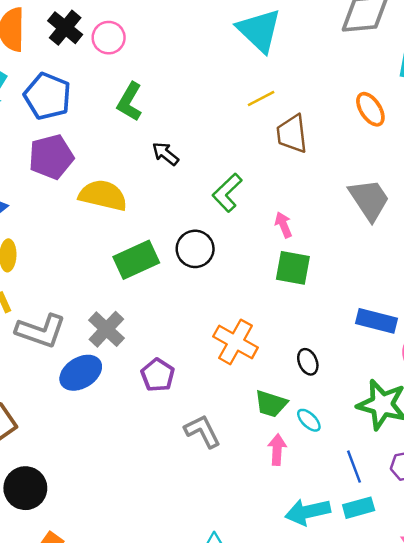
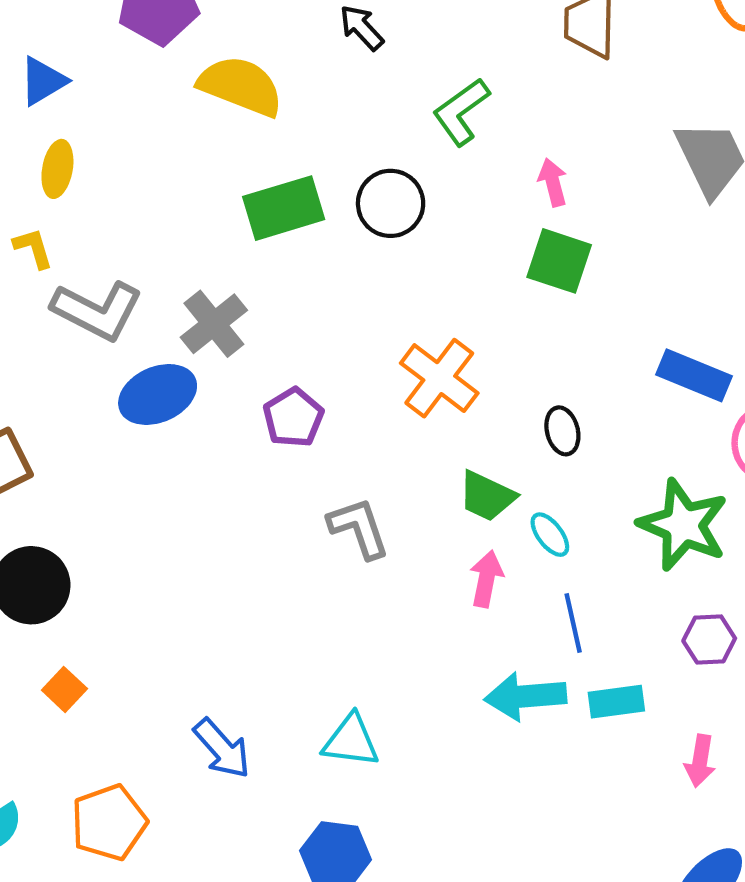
blue line: (354, 467) -> (573, 623), moved

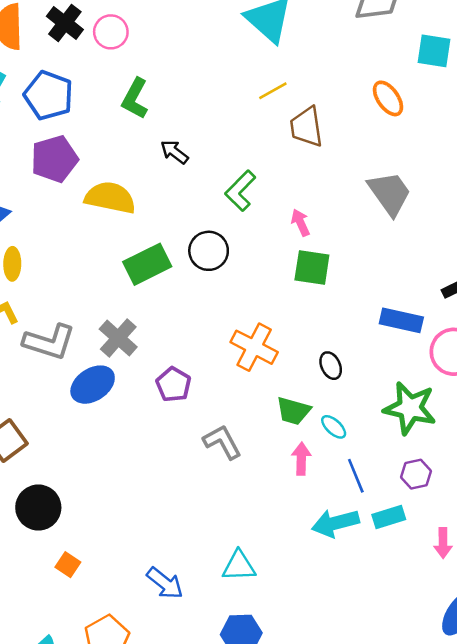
purple hexagon: (709, 640) -> (416, 474), moved

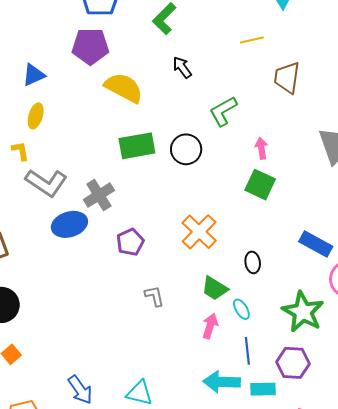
yellow line: (273, 91) -> (252, 40), moved
gray L-shape: (222, 442) -> (154, 296), size x0.7
purple hexagon: (416, 474) -> (293, 363), size x1.4

